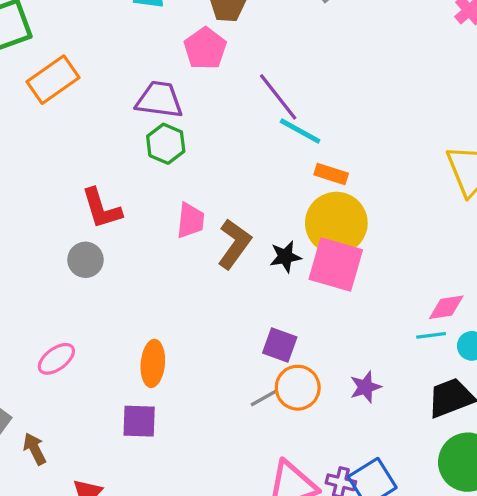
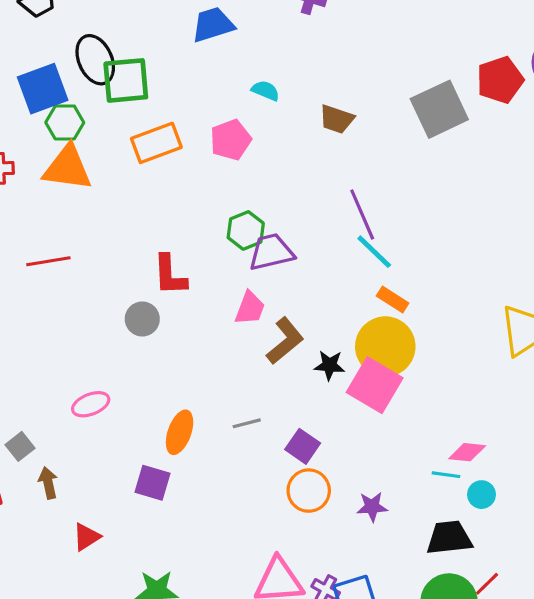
pink pentagon: (205, 48) -> (231, 140), moved
purple trapezoid: (159, 100) -> (271, 252), moved, turned -36
gray line: (264, 398) -> (247, 423), moved

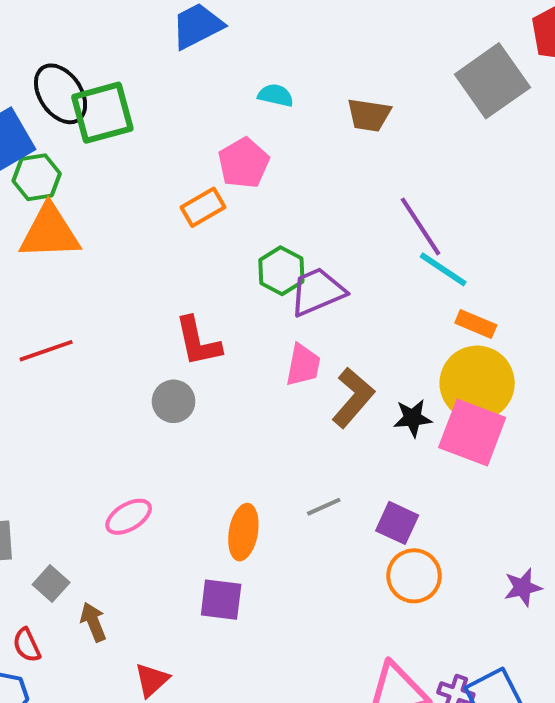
orange rectangle: (156, 143) -> (203, 207), moved, size x0.7
purple star: (372, 507) -> (523, 587), moved

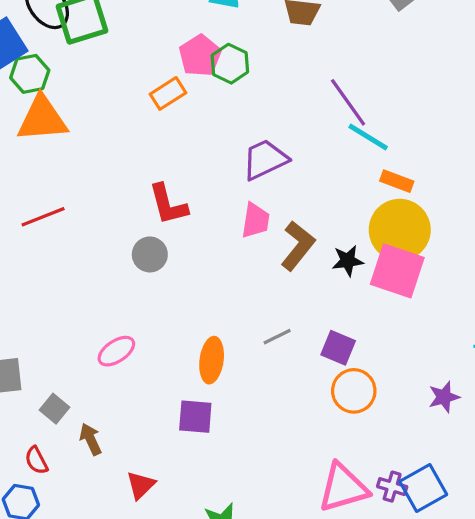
green hexagon: (281, 271) -> (230, 64), moved

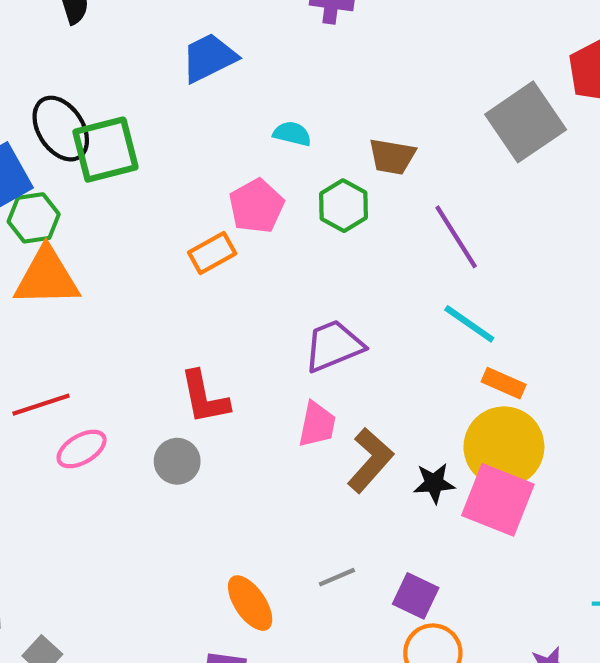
green hexagon: (230, 64) -> (343, 206), moved
purple line: (348, 102) -> (456, 237), moved
pink ellipse: (116, 351) -> (82, 449), moved
orange ellipse: (212, 360) -> (250, 603), turned -45

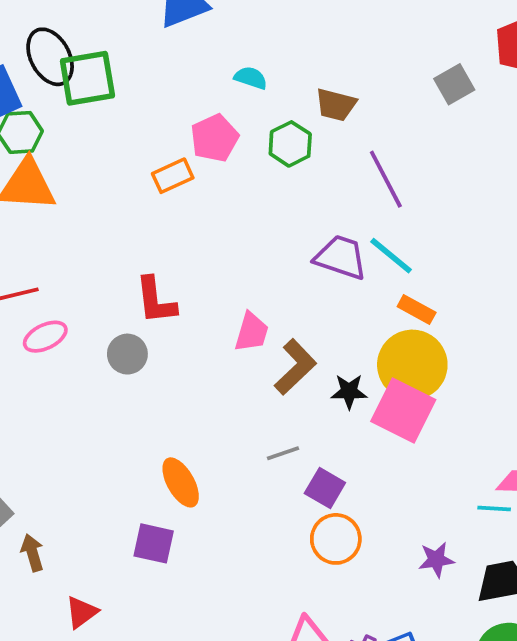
gray square: (526, 122) -> (454, 84), size x0.6
purple trapezoid: (334, 346) -> (341, 257), moved, turned 36
gray line: (337, 577) -> (283, 453), moved

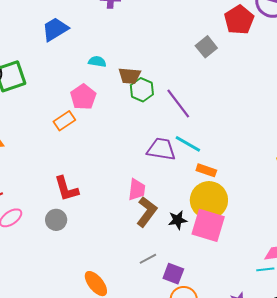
brown trapezoid: (336, 105) -> (130, 76), moved
green hexagon: (290, 144) -> (142, 90), moved
pink trapezoid: (252, 332) -> (137, 190), moved

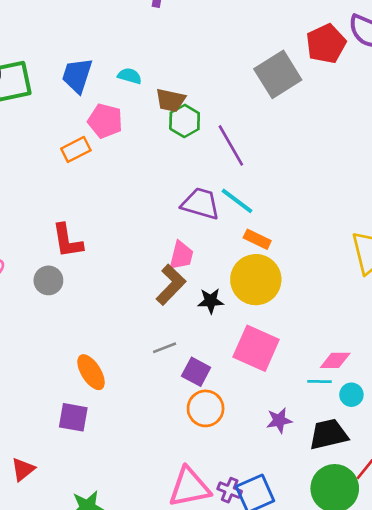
blue trapezoid: (55, 29) -> (77, 75), moved, turned -48
gray square: (206, 47) -> (278, 74), size x1.6
pink pentagon: (83, 97) -> (105, 121), turned -30
pink trapezoid: (137, 190) -> (181, 255), moved
pink square: (208, 225) -> (256, 348), moved

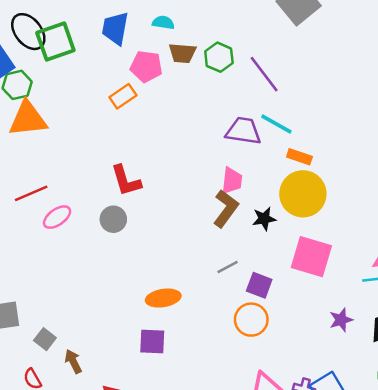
brown trapezoid: (171, 100) -> (182, 53), moved
orange ellipse: (91, 372) -> (163, 298), turned -60
orange circle: (206, 408) -> (251, 320), moved

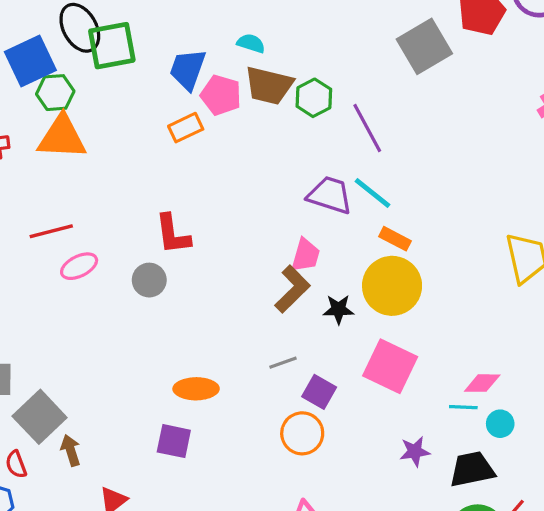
blue trapezoid: (115, 28) -> (188, 69), moved
brown trapezoid: (182, 53) -> (269, 85), size x1.4
gray square: (45, 339) -> (40, 417), size x1.8

